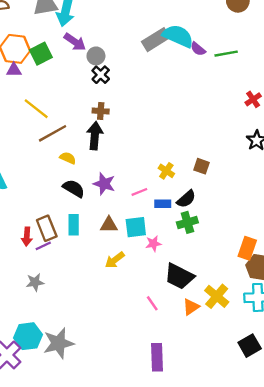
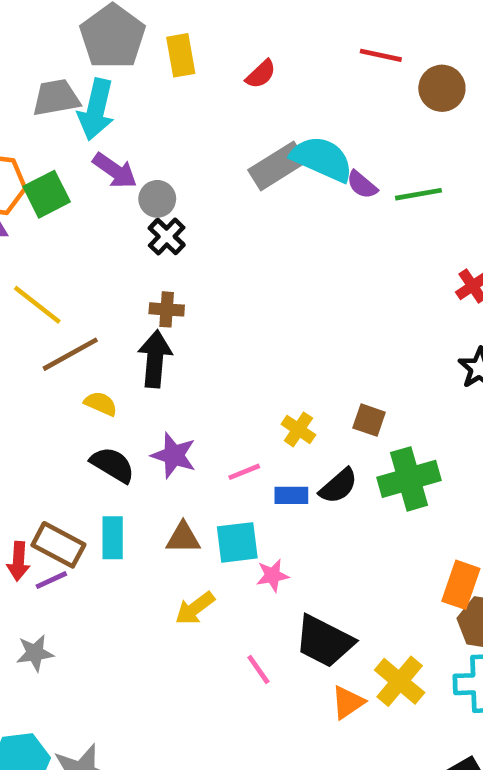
green cross: (187, 222) -> (409, 479), moved, size x1.4
brown rectangle: (47, 228) -> (58, 545), turned -40
pink line: (152, 303) -> (258, 670), moved

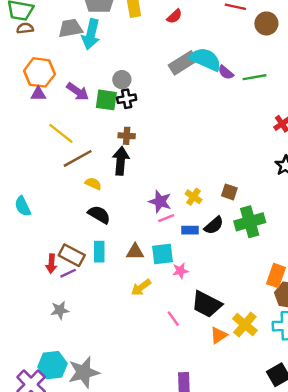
purple arrow: (115, 171) -> (78, 92), moved
green square: (47, 194) -> (106, 100), moved, turned 35
black cross: (167, 237) -> (127, 99), turned 36
purple star: (174, 455) -> (160, 201), moved

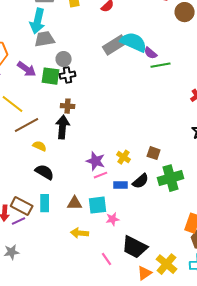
gray trapezoid: (70, 28) -> (45, 39), moved
green line: (254, 77) -> (161, 65), moved
yellow arrow: (141, 287) -> (80, 233), turned 42

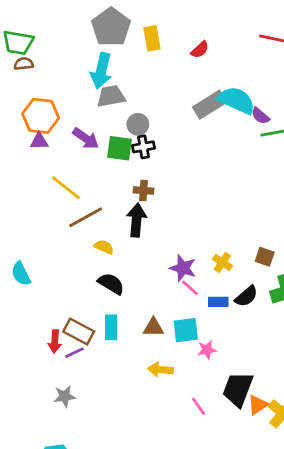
pink line: (101, 175) -> (190, 288), turned 64
black trapezoid: (135, 247) -> (238, 389), turned 84
orange triangle: (145, 273) -> (258, 405), moved

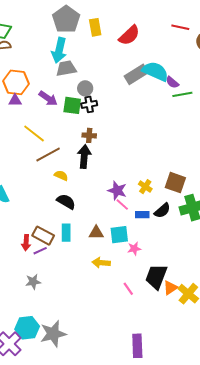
red semicircle: (200, 50) -> (129, 35), size x1.6
brown square: (265, 257) -> (175, 183), size x1.5

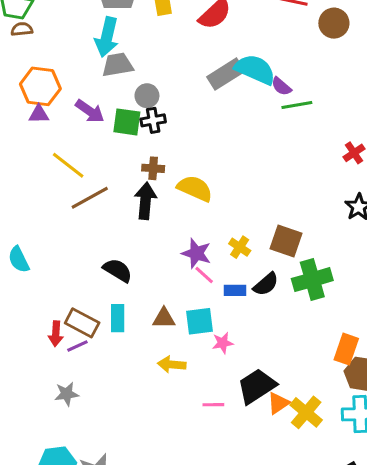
yellow semicircle: (61, 176) -> (195, 188), moved, size x1.6
black trapezoid: (156, 277) -> (257, 386), turned 36
pink line: (128, 289) -> (213, 405), turned -56

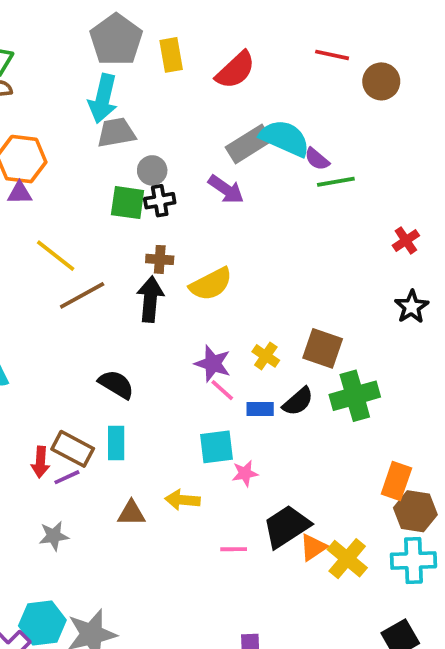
purple arrow: (90, 111) -> (226, 189), moved
yellow semicircle: (195, 188) -> (211, 284), turned 129
brown triangle: (164, 318) -> (131, 513), moved

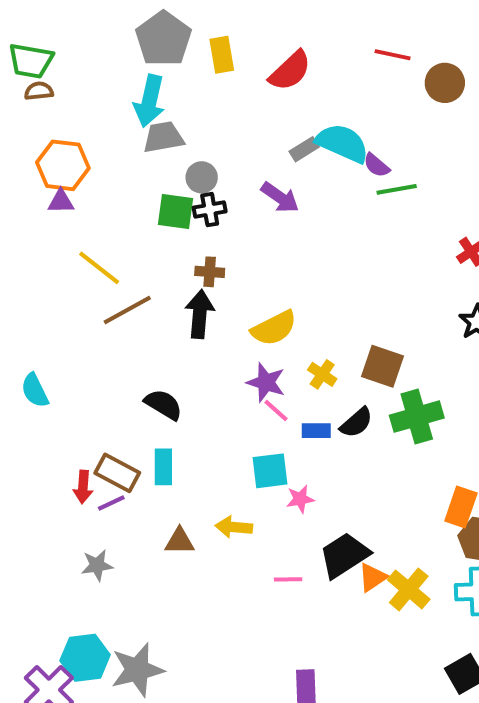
gray rectangle: (249, 144) -> (304, 149), size x0.6
yellow semicircle: (211, 284) -> (274, 328), moved

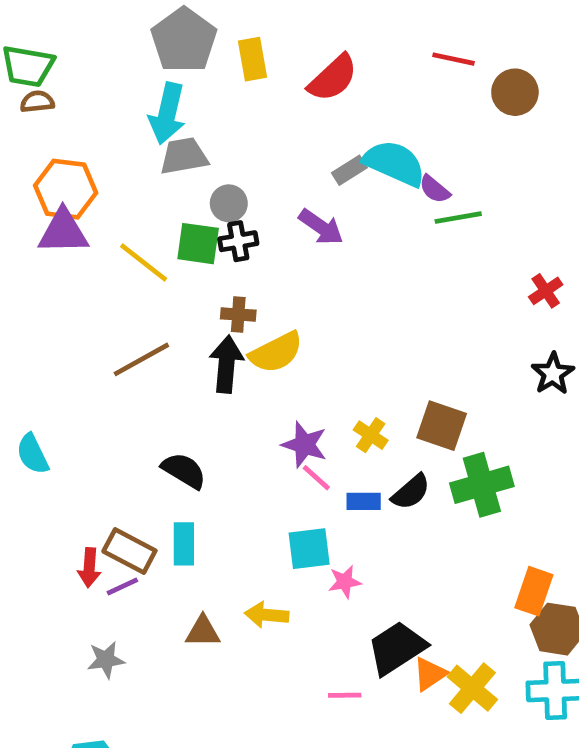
purple triangle: (61, 201) -> (63, 232), size x1.6
yellow line: (99, 268) -> (144, 262), moved
yellow semicircle: (274, 328) -> (276, 352), moved
pink line: (288, 579) -> (345, 695), moved

